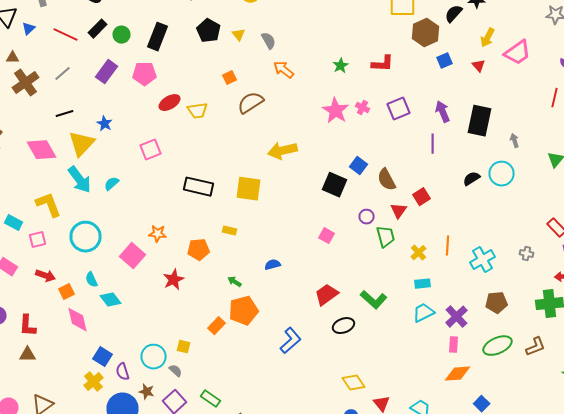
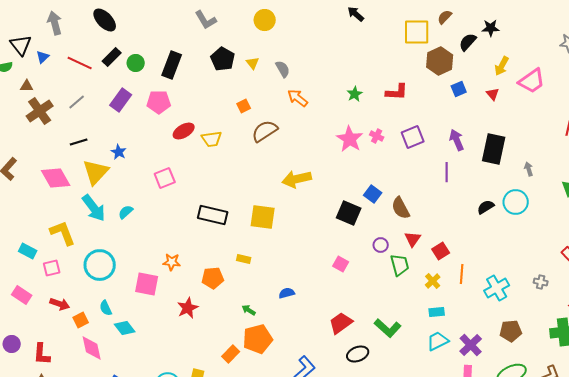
red square: (422, 197) -> (441, 251), moved
pink square: (132, 256) -> (147, 284), turned -30

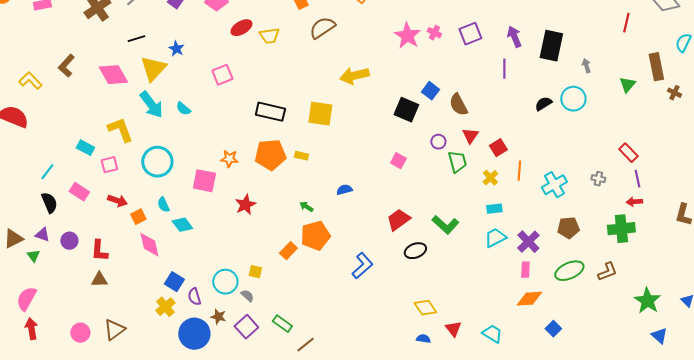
cyan semicircle: (126, 212) -> (183, 109), turned -98
orange pentagon: (213, 278) -> (270, 155), moved, size x1.4

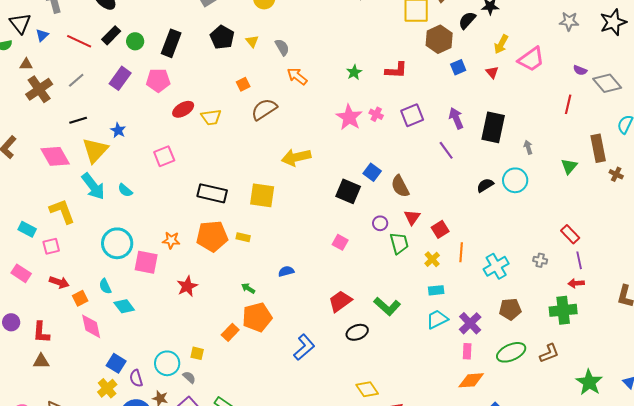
purple line: (504, 69) -> (446, 150), turned -36
cyan circle: (157, 162) -> (117, 243), moved

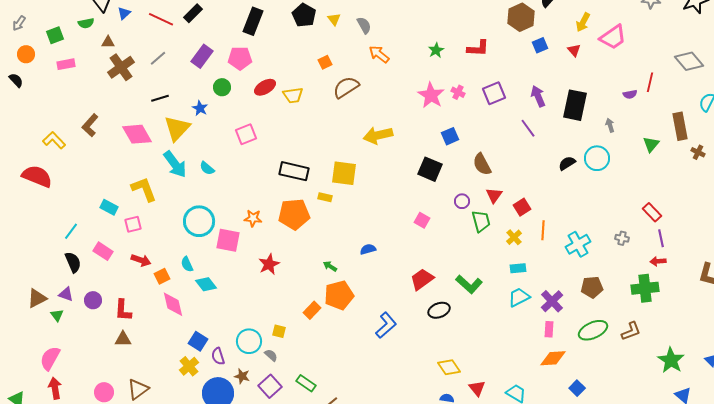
green circle: (135, 41) -> (222, 87), moved
purple semicircle: (580, 70) -> (630, 94), moved, turned -32
blue square: (372, 172) -> (450, 136), moved, turned 30
yellow rectangle: (243, 237) -> (325, 197), moved

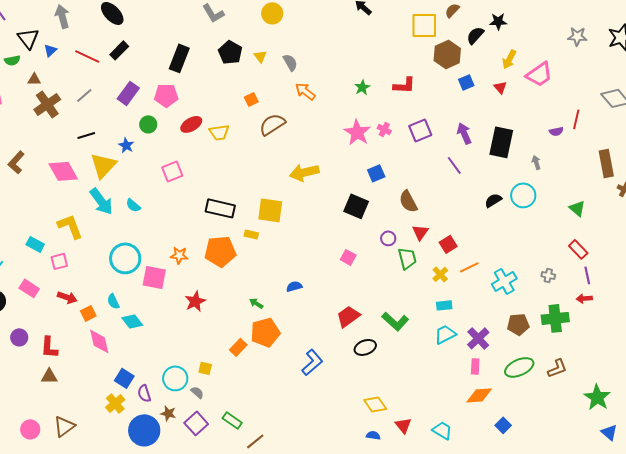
green triangle: (651, 144) -> (577, 208), moved, turned -30
orange line: (543, 230) -> (469, 267), turned 60
green cross: (645, 288) -> (555, 318), moved

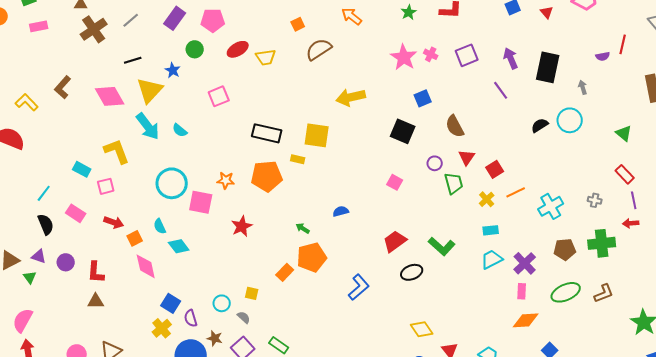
cyan circle: (175, 378) -> (222, 303), size x0.7

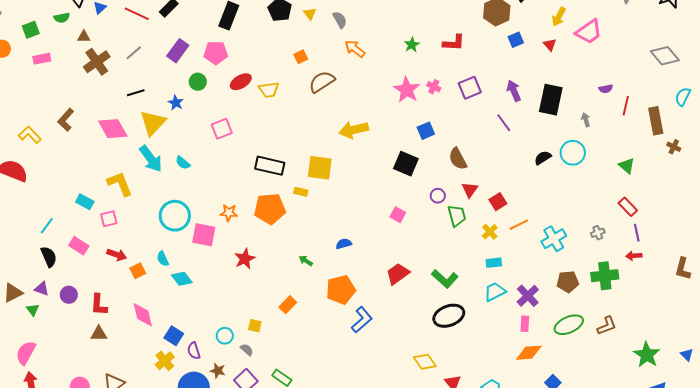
red line: (623, 44) -> (626, 106), moved
gray cross: (595, 200) -> (598, 233), turned -32
orange pentagon: (312, 257) -> (341, 290), moved
pink diamond: (146, 266) -> (143, 315), moved
black ellipse: (412, 272) -> (449, 316), moved, size x1.4

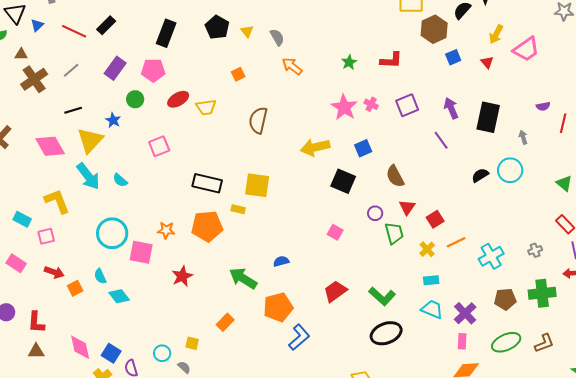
brown semicircle: (322, 82) -> (258, 120), moved, turned -44
yellow arrow: (354, 130) -> (315, 147), moved
green arrow: (306, 261) -> (243, 278), size x2.0
cyan trapezoid: (495, 292) -> (432, 309), turned 50
pink diamond: (143, 315) -> (80, 347), moved

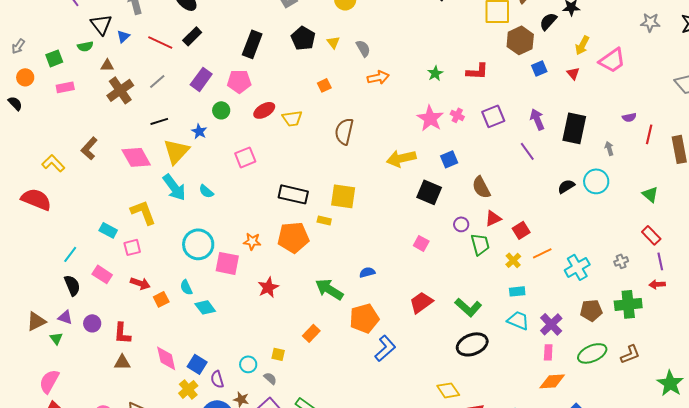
orange arrow: (292, 66) -> (378, 77), turned 130
red triangle: (407, 207) -> (493, 218), turned 30

